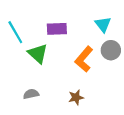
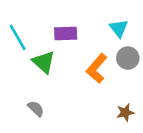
gray semicircle: (31, 94) -> (36, 109), turned 56
brown star: (76, 97) -> (125, 112), moved

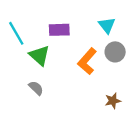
gray semicircle: (36, 109) -> (36, 88), moved

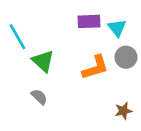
purple rectangle: (59, 30) -> (89, 21), moved
orange L-shape: (87, 61) -> (95, 67), turned -148

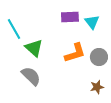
gray circle: (126, 57) -> (99, 57), moved
gray semicircle: (39, 97) -> (31, 76), size x1.5

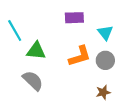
cyan triangle: (92, 22) -> (105, 33), moved
green triangle: (34, 48) -> (36, 51), turned -36

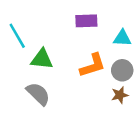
cyan triangle: (105, 33) -> (122, 38), turned -49
brown star: (103, 92) -> (120, 95), moved

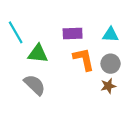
purple rectangle: (86, 21) -> (73, 33), moved
orange L-shape: (93, 65) -> (84, 59), turned -85

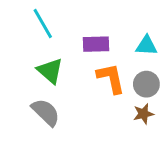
cyan line: (16, 32) -> (43, 23), moved
green triangle: (38, 54) -> (50, 71), turned 35

